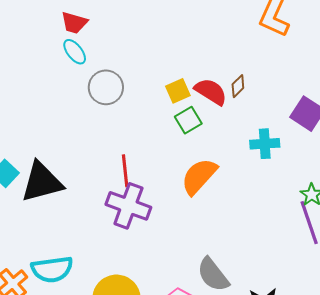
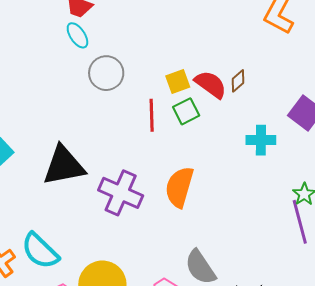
red line: (125, 171) -> (152, 115), moved
orange semicircle: (199, 176) -> (179, 187), moved, turned -30
black triangle: (42, 182) -> (64, 166), moved
cyan semicircle: (52, 269) -> (40, 251), turned 48

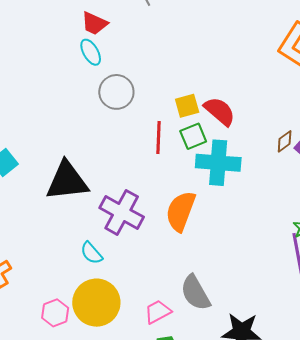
brown diamond: (238, 81) -> (285, 141), moved
cyan cross: (261, 140) -> (218, 163), moved, size x1.5
cyan semicircle: (40, 251) -> (91, 253), moved, size x0.6

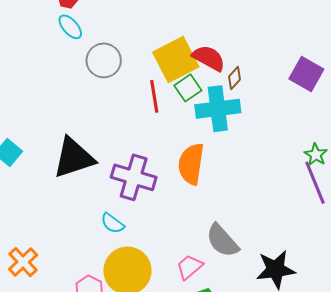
yellow square: (187, 106) -> (176, 59), size x1.8
brown diamond: (285, 141) -> (235, 78), moved

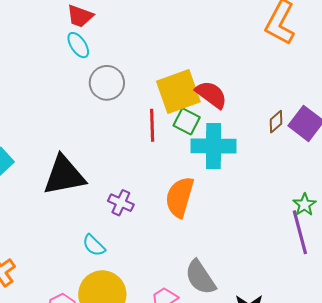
brown diamond: (235, 78) -> (276, 122), moved
green square: (188, 88) -> (187, 121), turned -36
purple cross: (134, 177) -> (121, 203), size x0.6

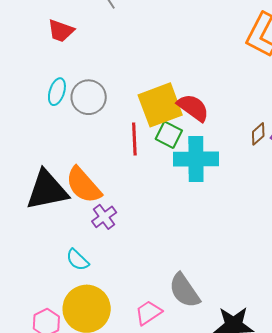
cyan ellipse: (78, 45) -> (57, 92), moved, turned 52
orange semicircle: (180, 197) -> (84, 185), moved, turned -57
purple cross: (121, 203) -> (104, 217), turned 30

